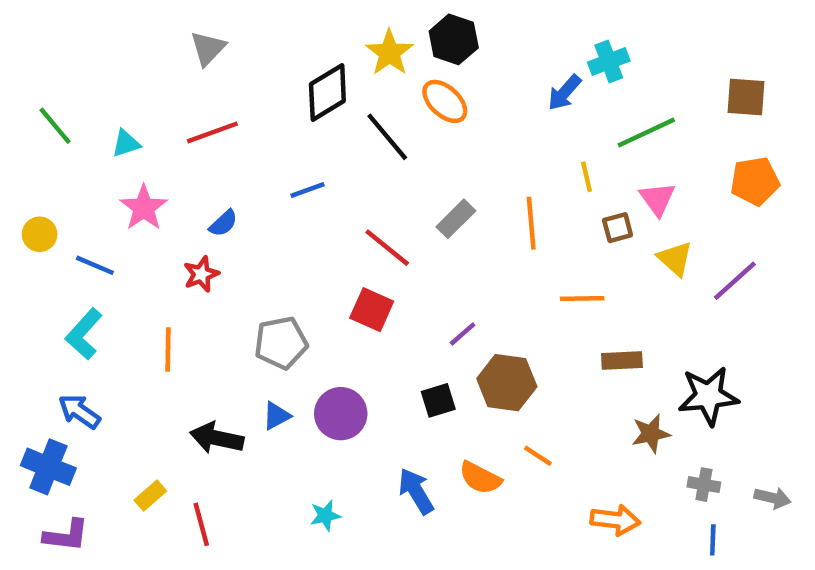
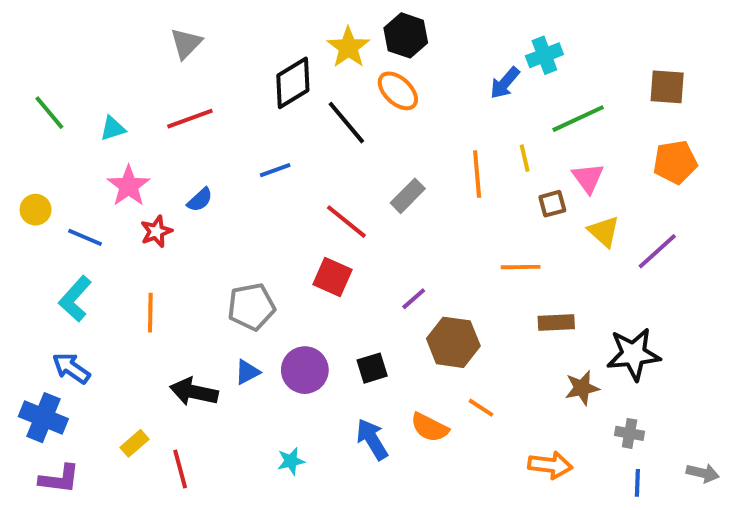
orange line: (531, 223) -> (477, 174), moved
red star: (201, 274) -> (156, 231), moved
black square: (438, 400) -> (372, 368), moved
gray arrow: (773, 498) -> (703, 473), moved

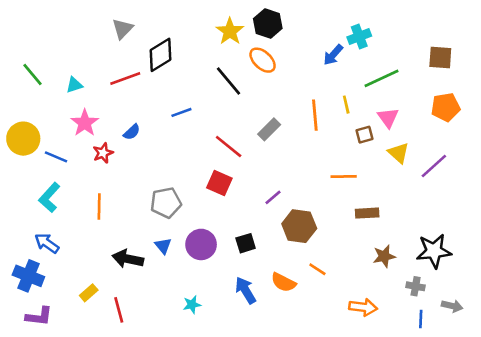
black diamond: (293, 83) -> (161, 55), moved
yellow circle: (36, 210) -> (23, 139), size x1.6
black star: (633, 354) -> (434, 251), moved
blue triangle: (247, 372) -> (163, 246), turned -42
gray arrow: (703, 473) -> (452, 306), moved

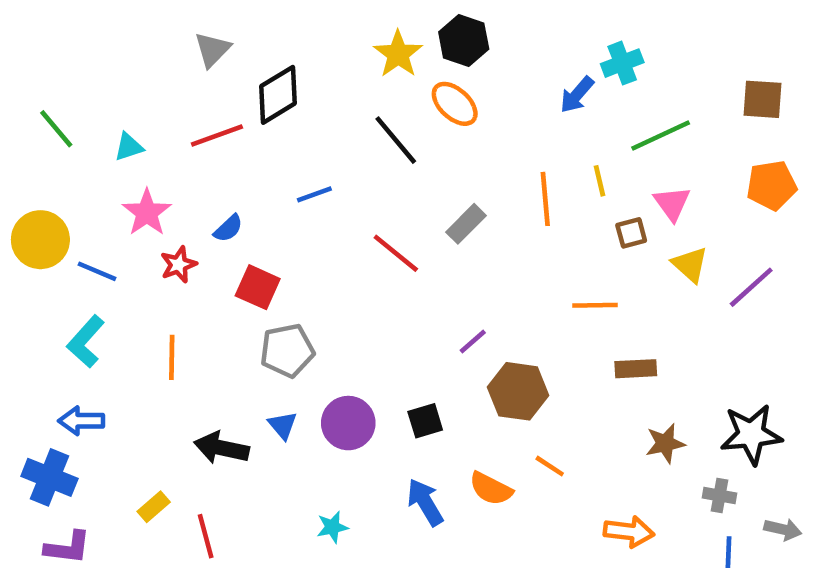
red square: (219, 183) -> (258, 287), moved
blue arrow: (47, 243) -> (81, 421), turned -35

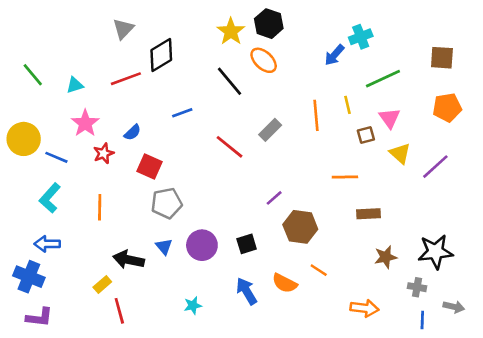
yellow rectangle: (154, 507) -> (102, 285), moved

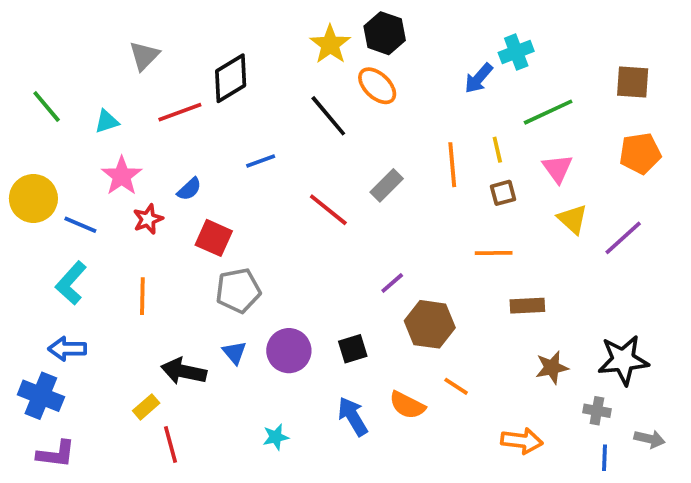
gray triangle: (123, 29) -> (144, 56), moved
brown square: (366, 135) -> (503, 193), moved

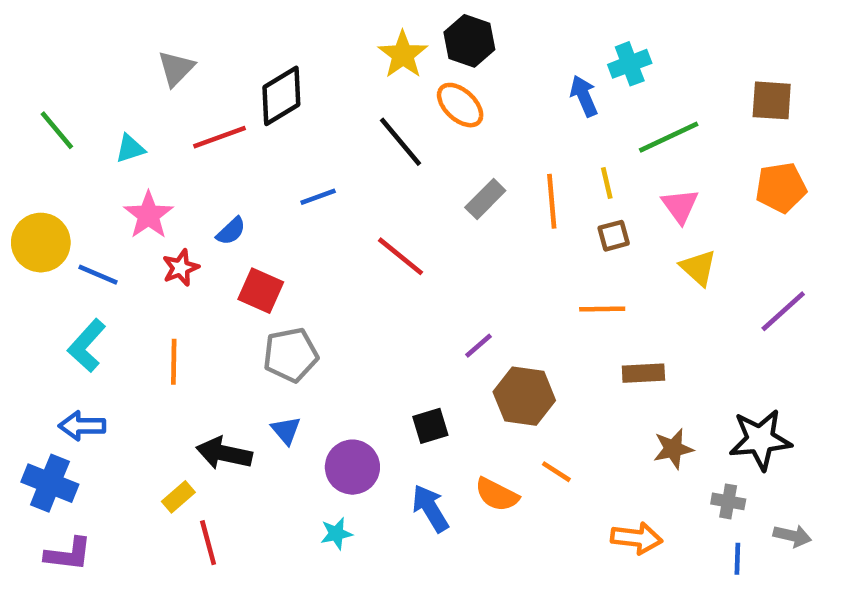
blue arrow: (479, 78) -> (584, 96), turned 116
gray rectangle: (387, 185) -> (485, 199), moved
purple line: (623, 238) -> (783, 311), moved
purple circle: (289, 351) -> (352, 467), moved

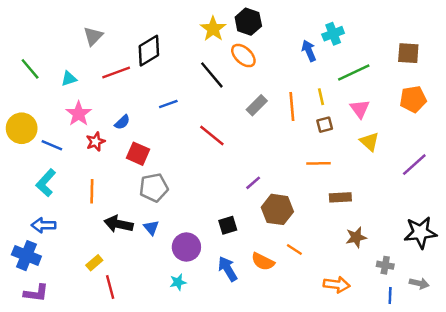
black star: (760, 440) -> (420, 232), moved
black arrow: (224, 453) -> (119, 224), moved

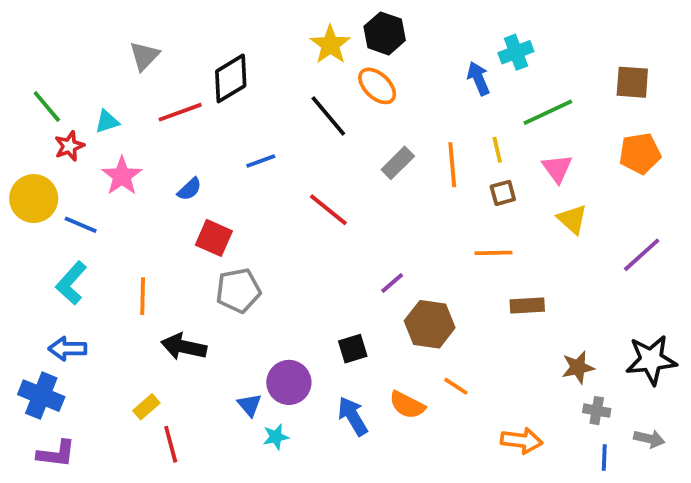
red star: (96, 142) -> (69, 146), moved
blue triangle: (151, 228) -> (250, 405), moved
brown star: (356, 237) -> (578, 367), moved

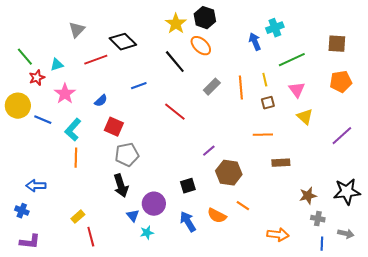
black diamond: (231, 78) -> (123, 42), turned 76
cyan L-shape: (71, 283) -> (73, 130), moved
black arrow: (184, 347) -> (121, 186), moved, turned -120
blue cross: (41, 396) -> (22, 211), size x0.6

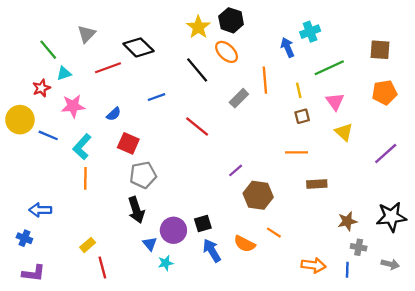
green line: (25, 57) -> (48, 50), moved
orange line: (241, 88) -> (265, 80), moved
pink star: (65, 94) -> (73, 106), turned 30
black square: (188, 186) -> (203, 224), moved
blue line: (322, 244) -> (347, 270), moved

